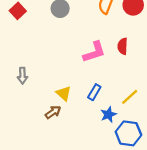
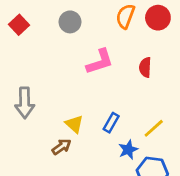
pink L-shape: (94, 52) -> (100, 62), moved
gray arrow: (22, 76) -> (25, 103), size x1.5

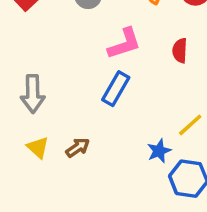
blue rectangle: (111, 123) -> (116, 89), moved, size x1.4
yellow triangle: (74, 124) -> (38, 147), moved

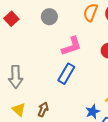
brown arrow: (78, 147) -> (43, 110), turned -32

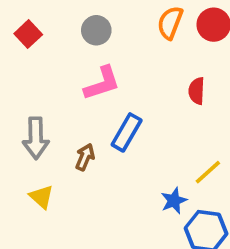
pink L-shape: (72, 46) -> (102, 83), moved
brown arrow: (43, 110) -> (85, 157), moved

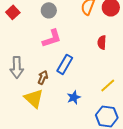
yellow triangle: (41, 197) -> (34, 98), moved, size x1.5
blue star: (174, 201) -> (74, 97), moved

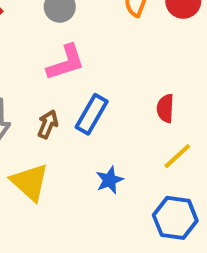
red semicircle: (102, 42) -> (165, 108), moved
brown arrow: (43, 77) -> (48, 124), moved

